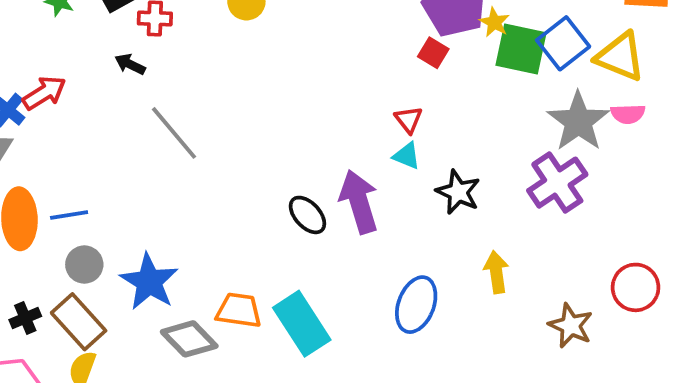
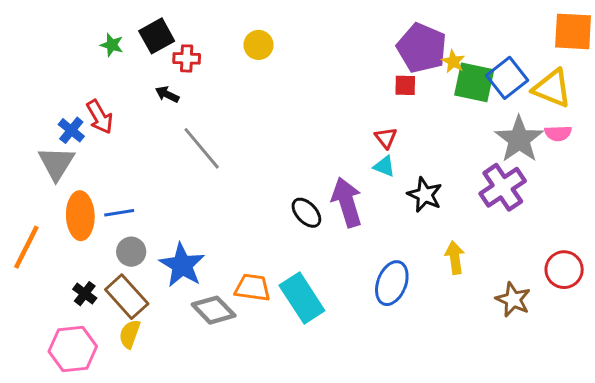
red square: (433, 53) -> (405, 85), turned -30
red arrow: (44, 93) -> (100, 117), turned 92
black cross: (25, 318) -> (85, 294), turned -30

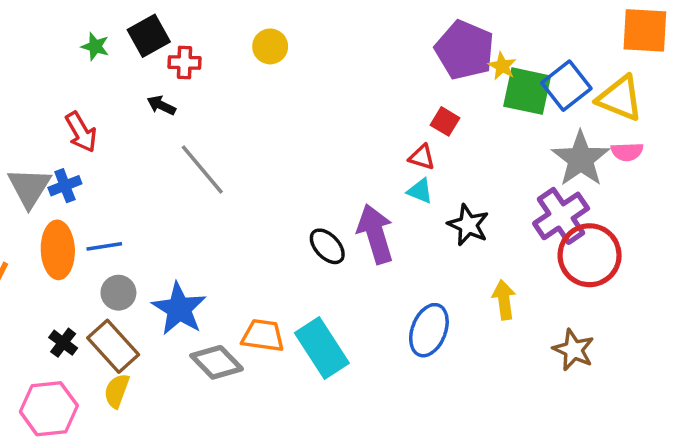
red square: (405, 85) -> (445, 121), moved, turned 30
blue cross: (71, 130) -> (65, 186), moved, turned 30
red triangle: (386, 138) -> (422, 157), turned -35
red circle: (564, 270) -> (590, 255), moved, size x1.4

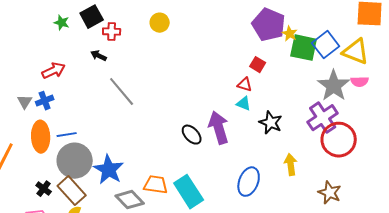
red arrow: (81, 132) -> (54, 71), turned -85
gray triangle: (29, 187) -> (25, 102), size x0.6
gray circle: (118, 293) -> (75, 161), size x1.8

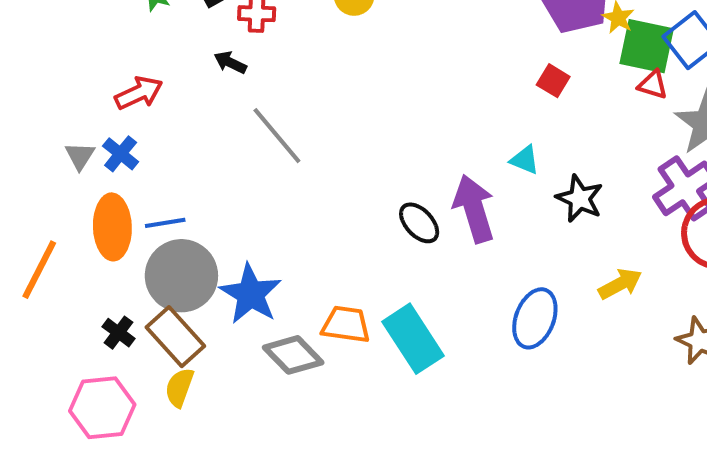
red triangle: (245, 85) -> (653, 85), moved
blue cross: (45, 101) -> (121, 154), turned -30
yellow arrow: (291, 165) -> (620, 284), turned 70

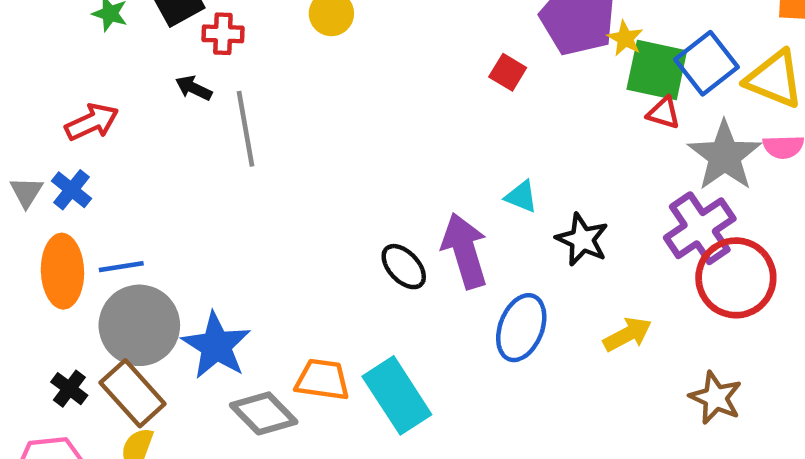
red square: (553, 81) -> (508, 72), moved
gray line: (277, 136) -> (246, 129), moved, turned 30
blue ellipse: (535, 318) -> (521, 328), moved

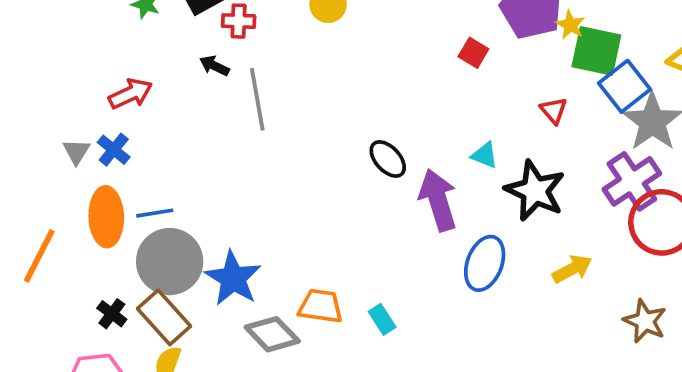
blue square: (707, 63) -> (624, 86), moved
red triangle: (664, 113) -> (554, 111), moved, turned 32
black star: (582, 239) -> (535, 191), size x1.4
black ellipse: (404, 267) -> (388, 159), moved
cyan rectangle: (397, 395) -> (382, 319), size x0.5

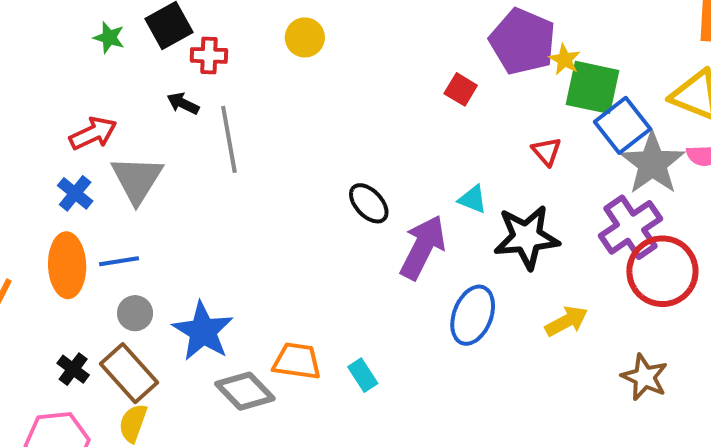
gray triangle: (76, 152) -> (137, 179), moved, size x1.8
black star: (535, 191) -> (527, 237), turned -30
purple arrow: (438, 200) -> (423, 247), turned 44
gray circle: (170, 262) -> (135, 313), size x0.5

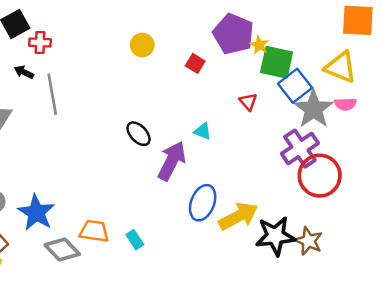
yellow circle: (305, 37) -> (142, 45), moved
black star: (527, 237) -> (275, 236), moved
yellow arrow: (567, 321) -> (238, 216), moved, size x1.5

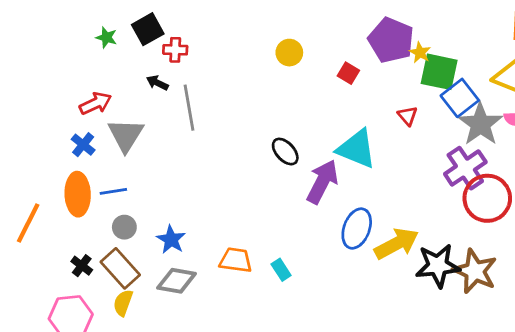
cyan triangle: (203, 131) -> (357, 149), size x2.0
blue star: (36, 213) -> (171, 240), size x0.7
brown star: (309, 241) -> (475, 271), size x1.4
gray diamond: (62, 250) -> (177, 281), moved, turned -36

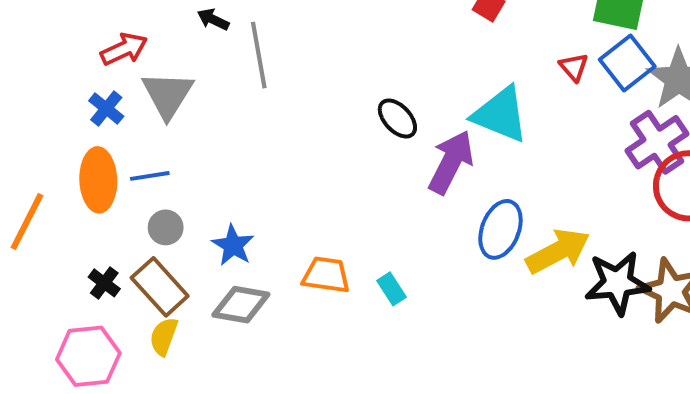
blue square: (460, 98) -> (627, 63), moved

